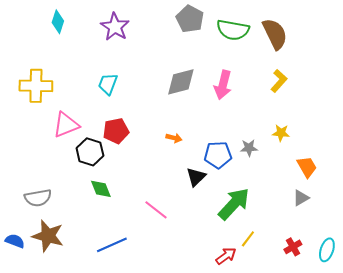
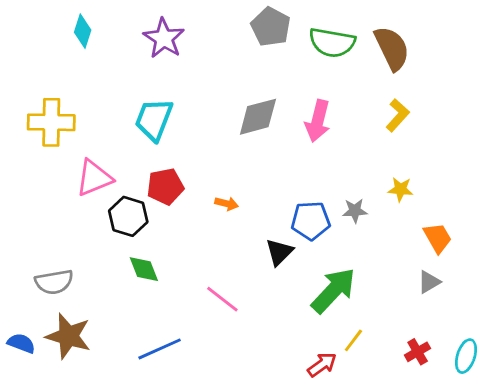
cyan trapezoid: (108, 84) -> (154, 119), size x1.4
orange arrow: (174, 138) -> (227, 204), moved

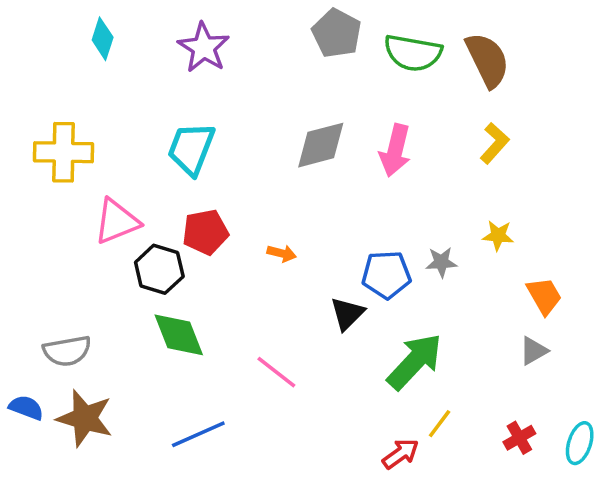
green diamond: (144, 269) -> (179, 335), size x1.4
blue semicircle: (21, 343) -> (26, 408), moved

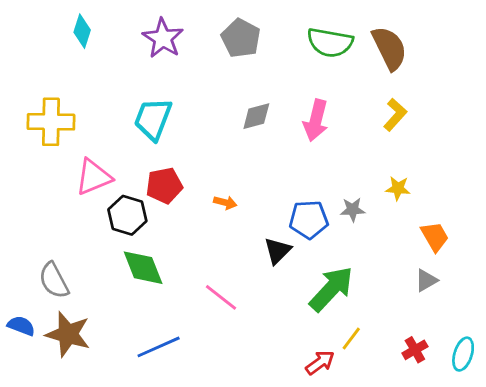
gray pentagon: (337, 33) -> (241, 38), moved
gray diamond: (321, 145) -> (256, 116), size x0.7
gray semicircle: (67, 351) -> (54, 280), turned 72

